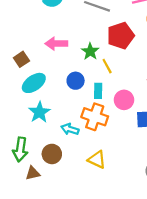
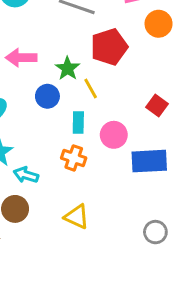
blue circle: (76, 81) -> (47, 96), moved
orange cross: (95, 117) -> (74, 158), size x0.7
cyan arrow: (70, 129) -> (26, 175), moved

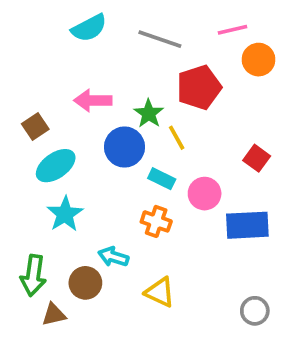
blue circle: (47, 96) -> (125, 147), size x1.4
cyan rectangle: (78, 122) -> (162, 179), turned -65
cyan arrow: (26, 175) -> (113, 257), moved

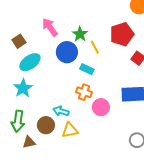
red pentagon: (199, 87) -> (122, 34), moved
pink arrow: (93, 100) -> (50, 27), turned 54
pink circle: (205, 194) -> (101, 107), moved
cyan star: (65, 214) -> (23, 88), moved
yellow triangle: (160, 292) -> (70, 130), moved, turned -36

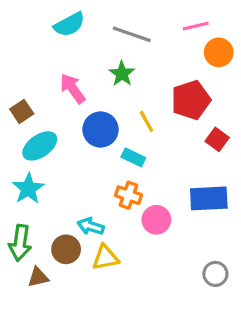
green star: (80, 34) -> (122, 74), moved

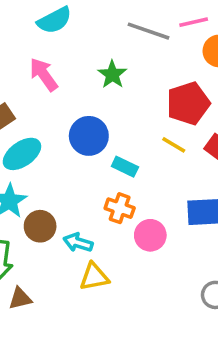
gray line: (132, 34) -> (148, 31), moved
pink arrow: (73, 88) -> (44, 74), moved
yellow line: (146, 121) -> (174, 145), moved, turned -30
brown circle: (66, 249) -> (40, 226), moved

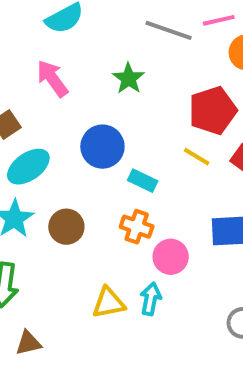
brown circle: (40, 226) -> (66, 227), moved
cyan arrow: (78, 242) -> (151, 299), moved, turned 84
brown triangle: (20, 299) -> (28, 343), moved

